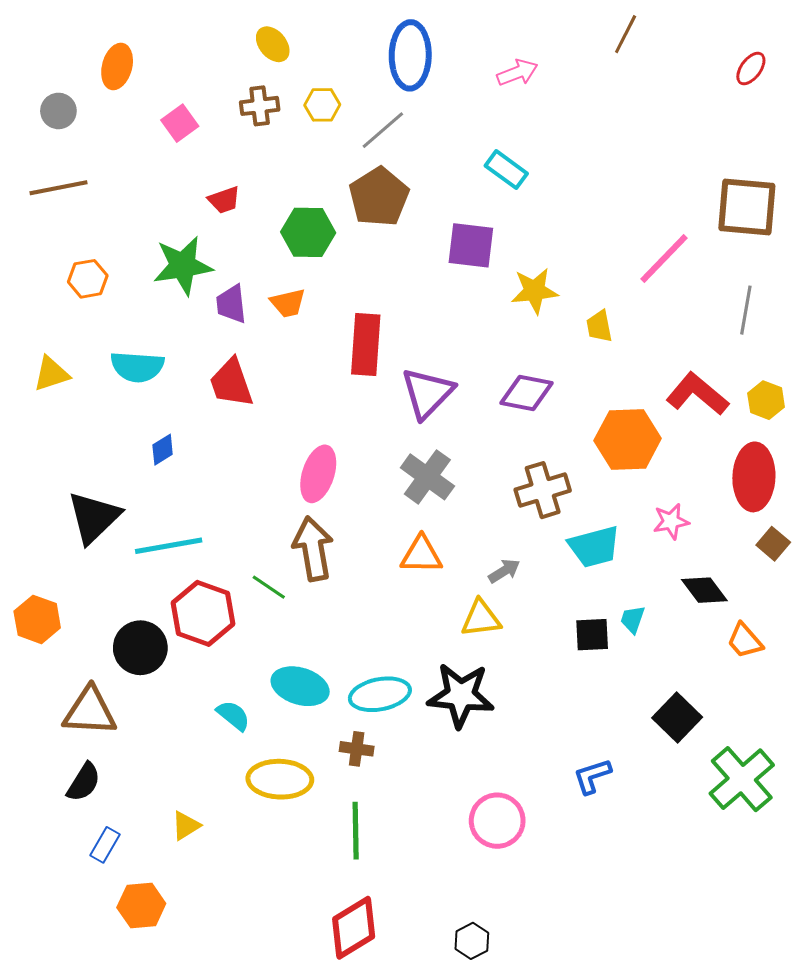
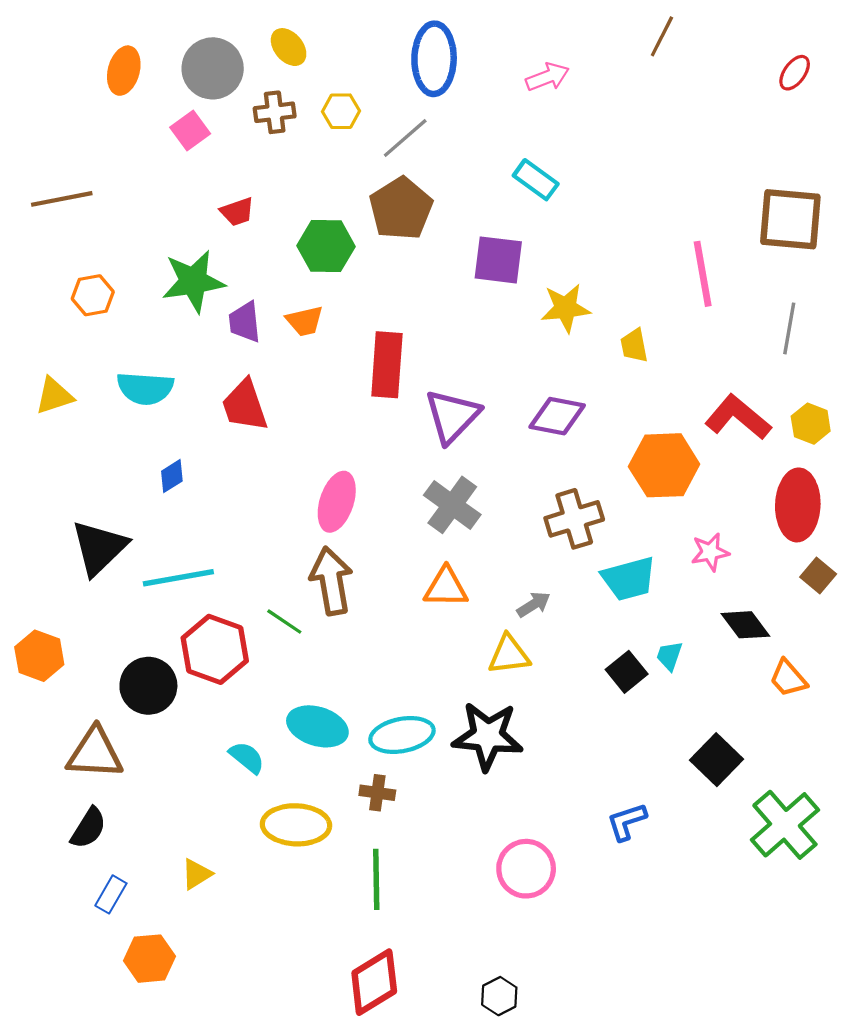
gray circle: (58, 111) -> (213, 68), moved, size x1.6
pink line: (664, 259) -> (703, 274), turned -54
black square: (592, 635) -> (627, 672), turned -36

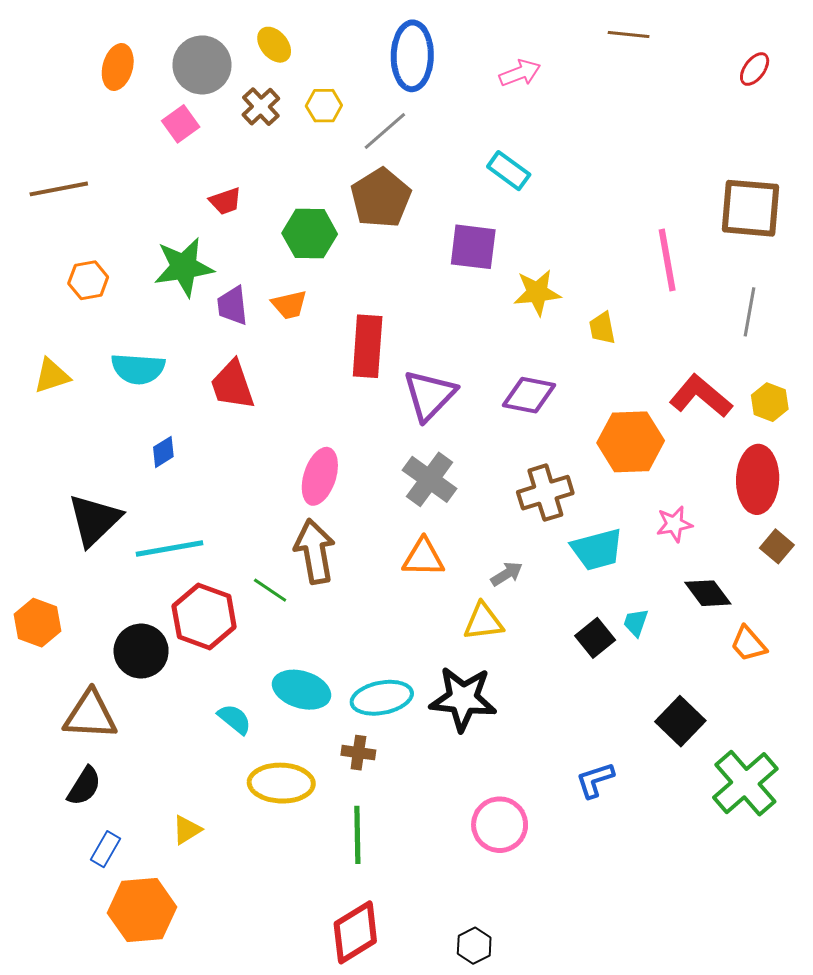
brown line: (662, 36) -> (629, 34), turned 69
brown cross: (275, 112) -> (261, 107), turned -36
orange hexagon: (149, 959) -> (142, 910), size x1.4

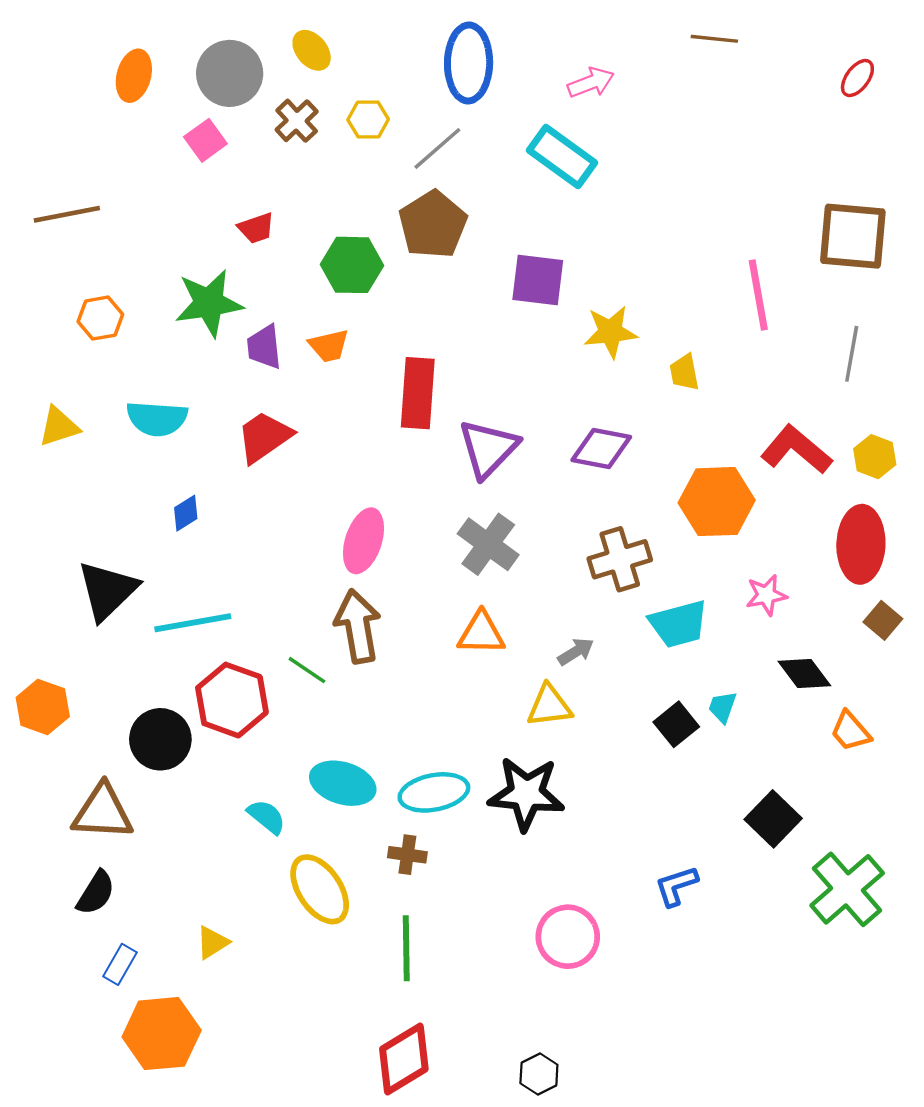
cyan rectangle: (509, 171) -> (562, 156), moved, size x1.4
red trapezoid: (232, 385) -> (264, 437), turned 74
yellow ellipse: (281, 783) -> (320, 889), turned 54

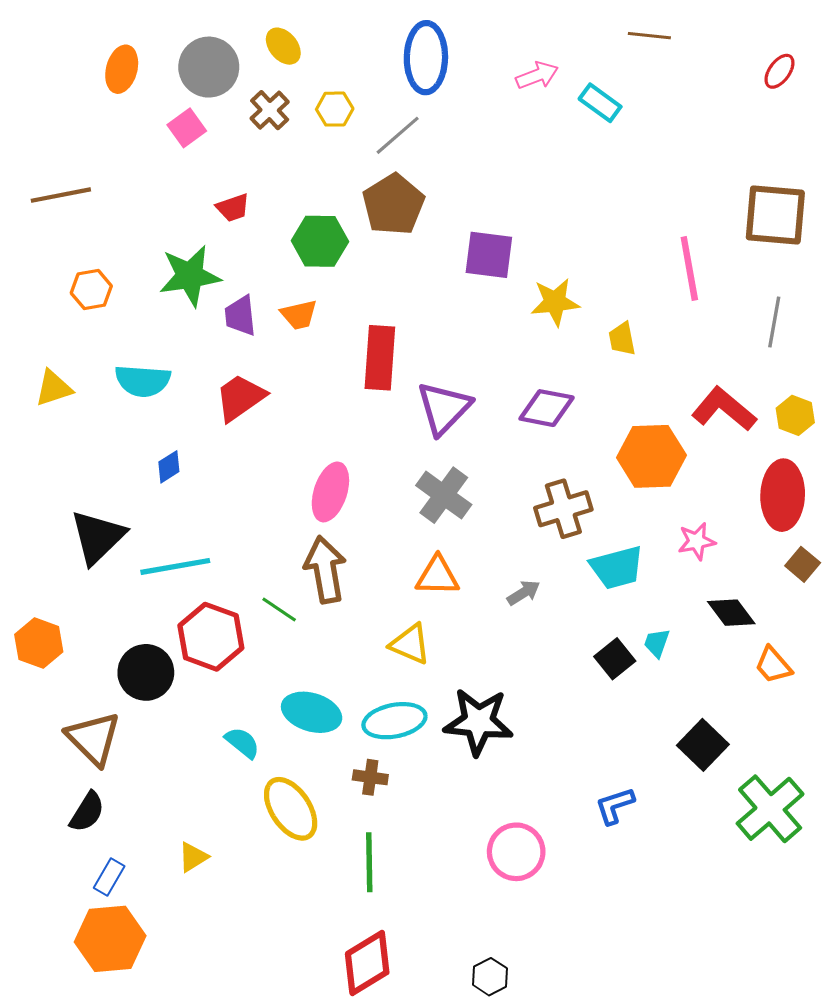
cyan rectangle: (562, 156) -> (600, 103), moved, size x0.7
yellow triangle: (549, 706) -> (410, 644), moved, turned 30
brown triangle: (103, 812) -> (93, 738), turned 42
orange hexagon: (162, 1034) -> (110, 939), moved

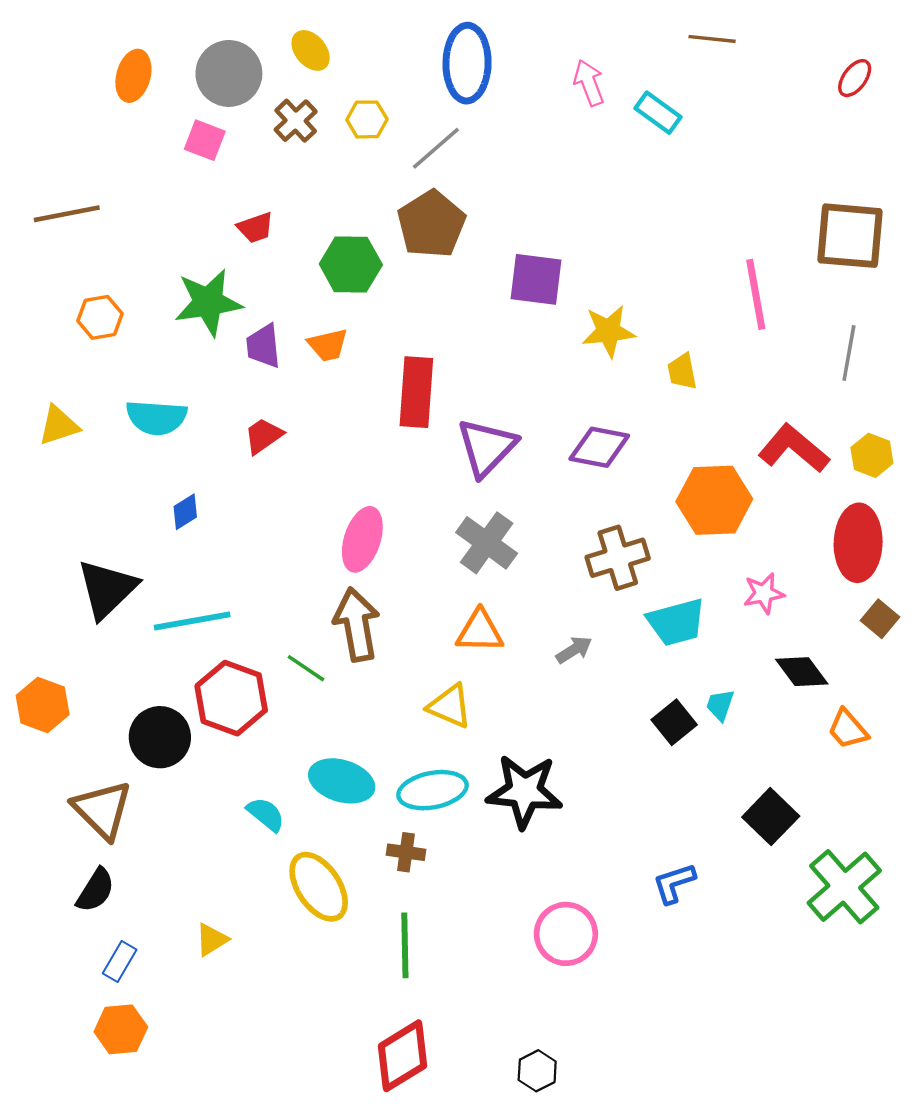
pink arrow: (537, 75) -> (589, 83), turned -90
pink square: (187, 128) -> (205, 140), turned -33
red trapezoid: (240, 398) -> (263, 436), size x0.7
orange hexagon: (110, 939) -> (121, 1029), size x0.7

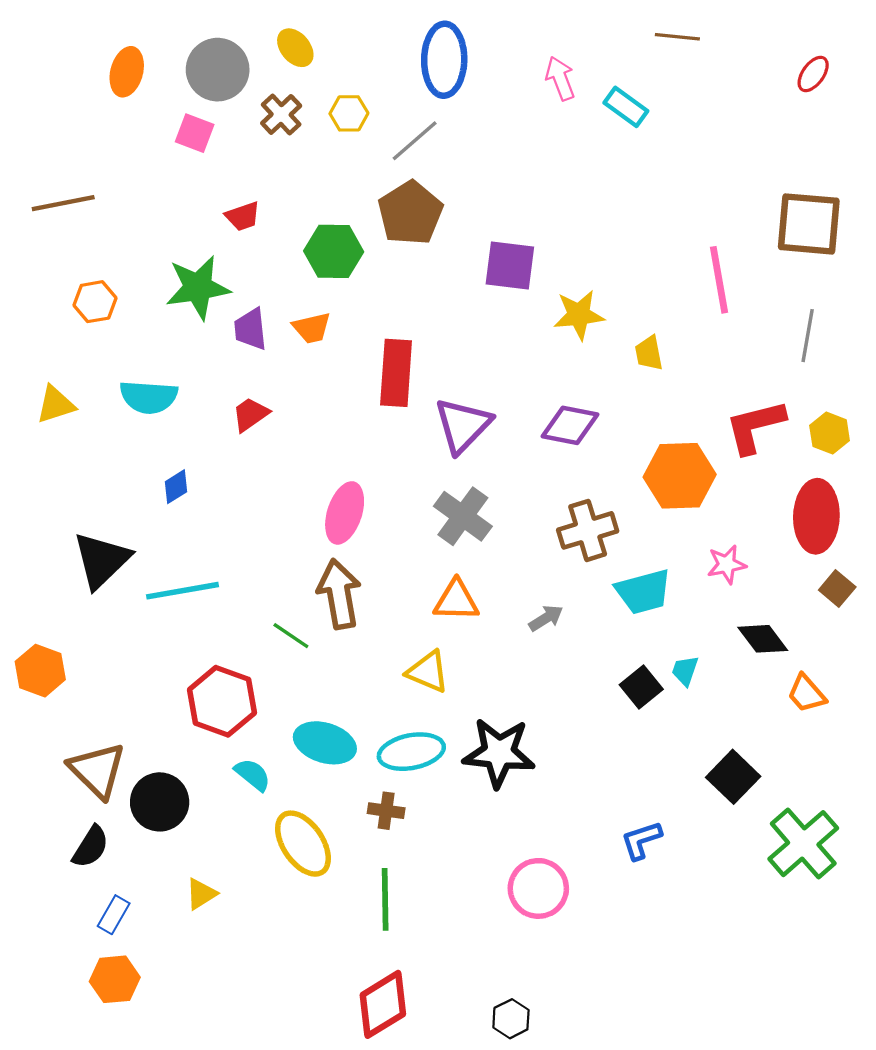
red L-shape: (794, 448) -> (755, 426), turned -54
red hexagon: (231, 698) -> (222, 701), moved
black circle: (160, 737) -> (160, 802), moved

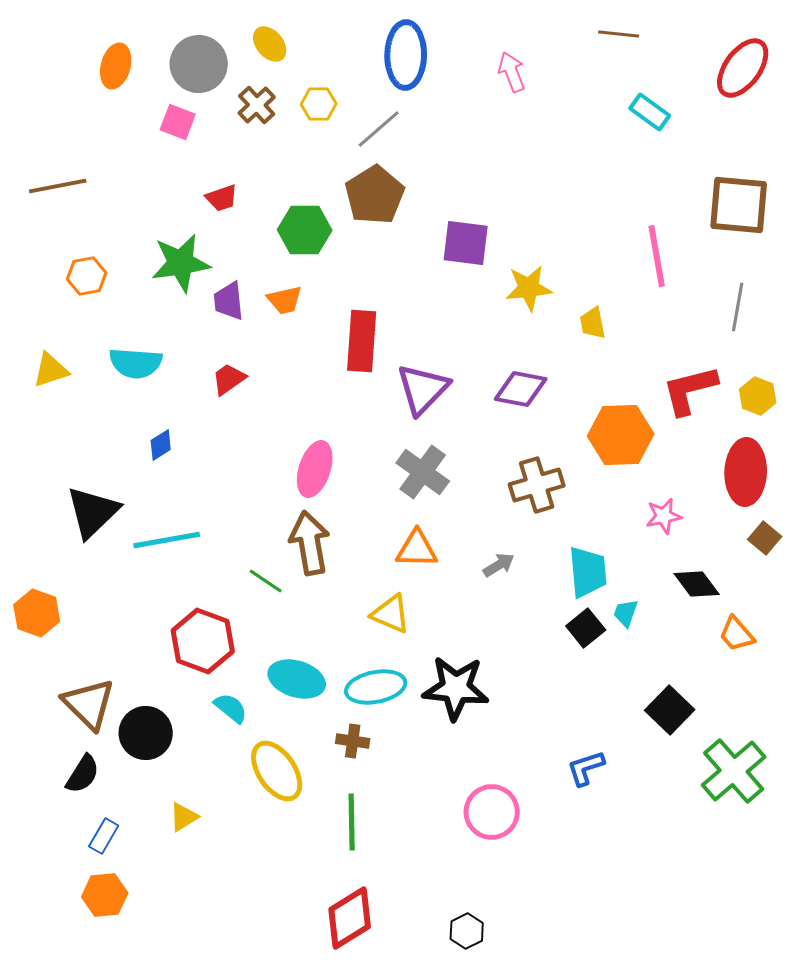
red ellipse: (813, 74) -> (743, 68), size x1.8
cyan rectangle: (626, 107) -> (650, 112), moved
cyan trapezoid: (643, 592) -> (588, 572), moved, turned -80

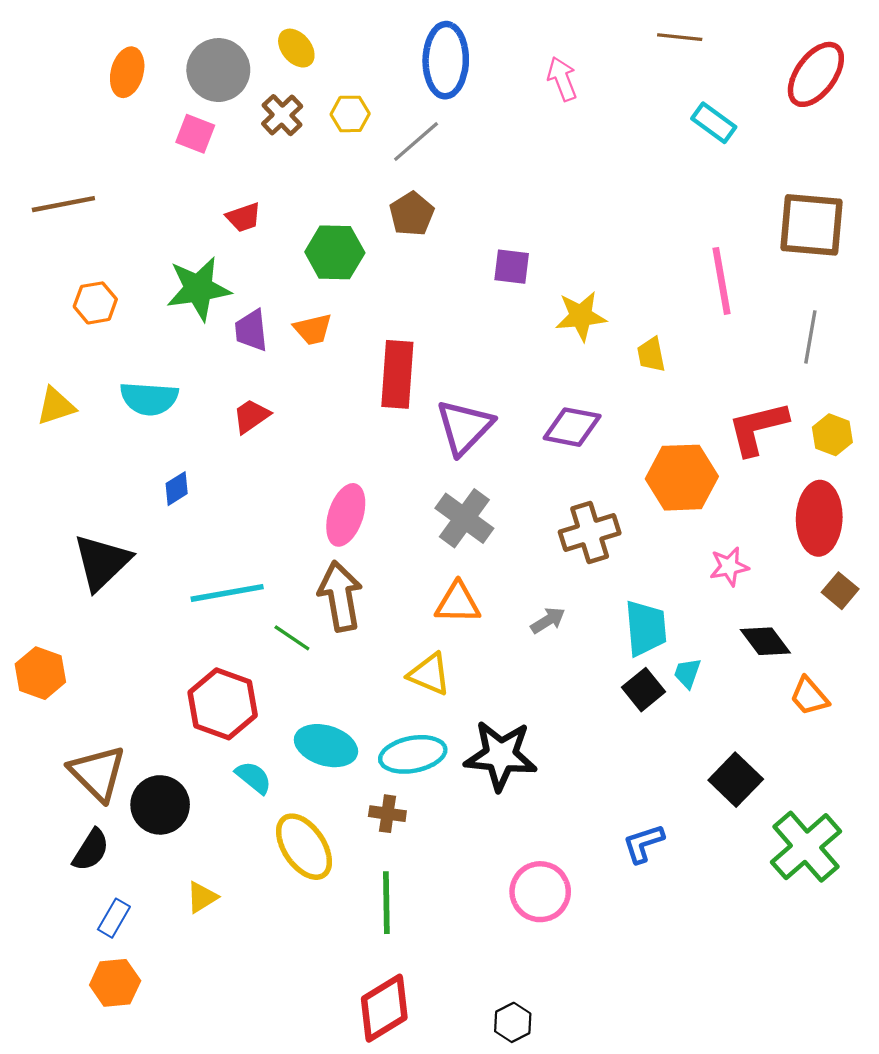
brown pentagon: (375, 195) -> (412, 214), size x0.7
purple square: (466, 243) -> (512, 267), size x0.7
cyan line: (167, 540) -> (227, 593), moved

